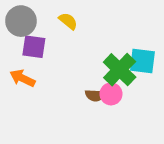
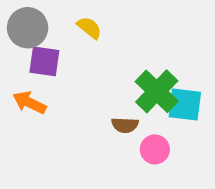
cyan square: (142, 61) -> (185, 104), moved
pink circle: (111, 94) -> (155, 149), moved

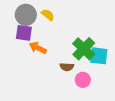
gray circle: (28, 28) -> (26, 15), moved
orange arrow: (29, 103) -> (38, 48), moved

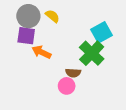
cyan square: (99, 56) -> (102, 32), moved, turned -36
pink circle: (83, 80) -> (67, 86), moved

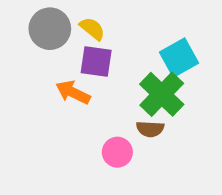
purple square: (26, 36) -> (96, 61), moved
brown semicircle: (73, 73) -> (150, 129), moved

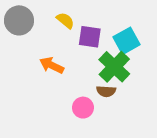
gray circle: (50, 29) -> (19, 20), moved
purple square: (96, 61) -> (90, 37), moved

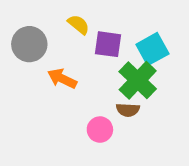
gray circle: (19, 20) -> (29, 44), moved

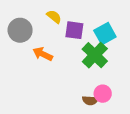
brown semicircle: (128, 110) -> (90, 100), moved
pink circle: (100, 130) -> (103, 94), moved

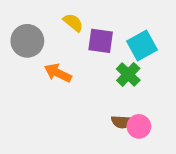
green cross: (95, 55) -> (128, 74), size x0.7
brown semicircle: (90, 100) -> (122, 122), moved

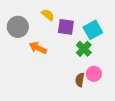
brown semicircle: (122, 122) -> (80, 80), turned 96
pink circle: (139, 126) -> (94, 74), moved

